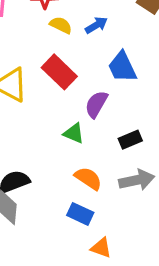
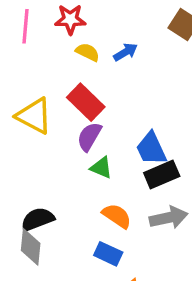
blue trapezoid: (122, 67) -> (151, 149), moved
purple semicircle: (96, 104) -> (89, 137), moved
black rectangle: (130, 140) -> (162, 174), size x1.4

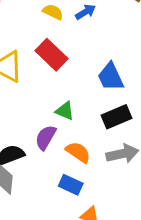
purple semicircle: (89, 137) -> (46, 137), moved
blue trapezoid: (151, 149) -> (111, 77), moved

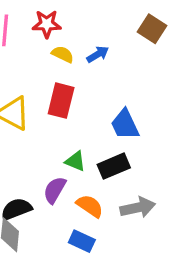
red rectangle: (52, 55) -> (61, 101), turned 60
black rectangle: (116, 117) -> (114, 166), moved

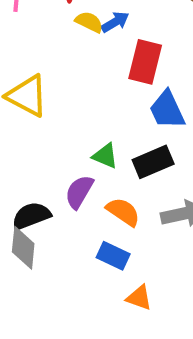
blue arrow: (98, 54) -> (115, 22), moved
red rectangle: (61, 101) -> (145, 62), moved

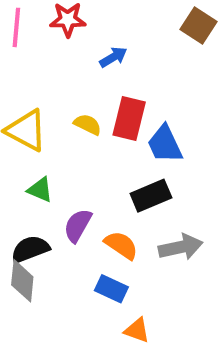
yellow semicircle: (89, 22) -> (88, 124), moved
red rectangle: (145, 62) -> (129, 118), moved
green triangle: (105, 156) -> (40, 190), moved

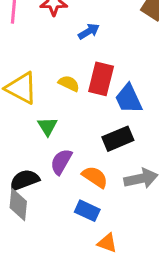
green triangle: (40, 190) -> (47, 126), moved, turned 35

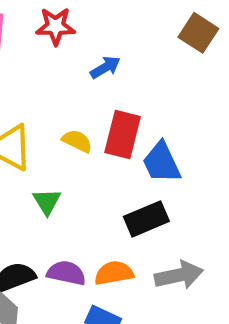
purple semicircle: (61, 162) -> (66, 273), moved, turned 72
orange semicircle: (95, 177) -> (114, 273), turned -44

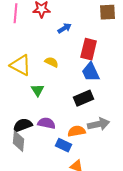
brown square: (198, 33) -> (108, 12), turned -36
red rectangle: (123, 134) -> (89, 49), moved
orange semicircle: (114, 273) -> (77, 131), moved

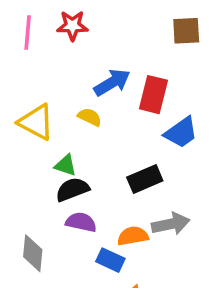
blue arrow: (65, 28) -> (112, 83), moved, size x1.5
blue trapezoid: (91, 72) -> (181, 133), moved, turned -100
green triangle: (38, 90) -> (66, 165), turned -40
black semicircle: (23, 125) -> (72, 189), moved

